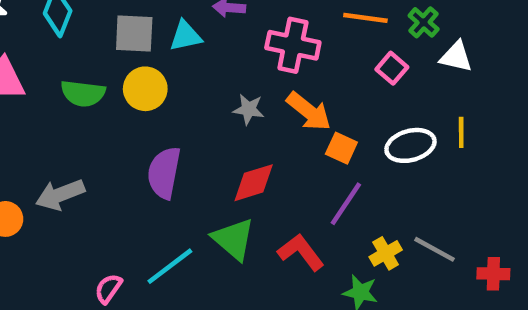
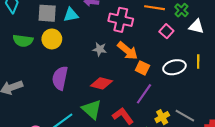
red diamond: (254, 183) -> (101, 83), turned 30

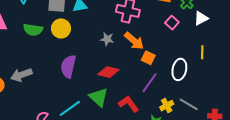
white triangle: (196, 26) -> (201, 18), turned -42
white ellipse: (174, 67) -> (179, 69), moved, turned -65

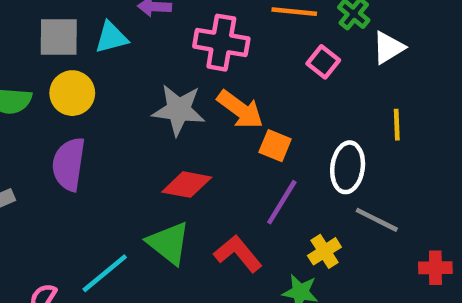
gray star: (107, 39) -> (179, 110), size x1.6
purple semicircle: (68, 66) -> (69, 164), moved
gray line: (189, 104) -> (377, 220), moved

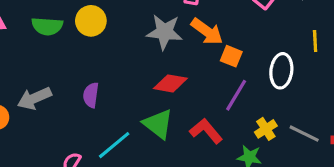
purple semicircle: (69, 164) -> (91, 95), moved, size x0.7
gray line: (377, 220) -> (304, 134), moved

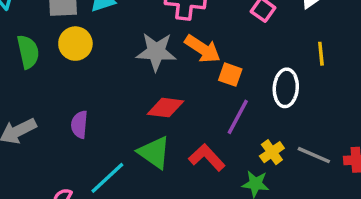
green semicircle: (47, 26) -> (28, 52), turned -104

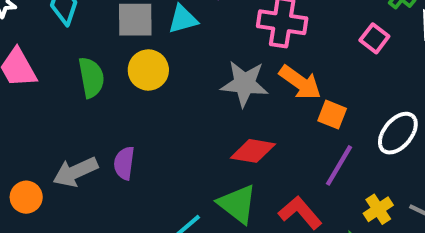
white ellipse: (286, 88) -> (398, 133), turned 33
purple semicircle: (79, 124) -> (124, 163), moved

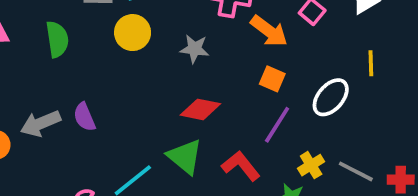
yellow circle: (148, 70) -> (133, 33), moved
orange arrow: (300, 82) -> (269, 31), moved
gray star: (245, 84) -> (195, 49), size x0.7
purple semicircle: (124, 163) -> (84, 117), turned -32

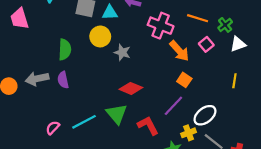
green semicircle: (57, 39) -> (65, 49), moved
gray star: (195, 49) -> (122, 52), moved
orange square: (272, 79) -> (184, 80), moved
white ellipse: (331, 97) -> (205, 115), moved

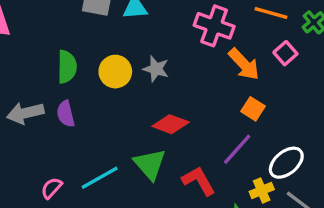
yellow circle: (100, 36) -> (115, 72), moved

